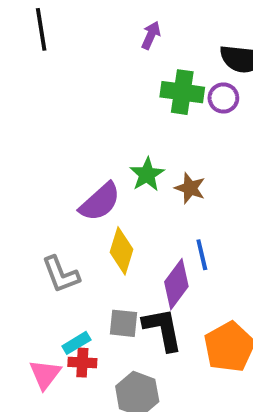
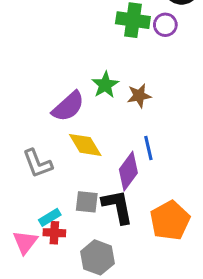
brown star: (190, 188) -> (139, 96), turned -30
yellow diamond: (122, 251) -> (85, 145), turned -48

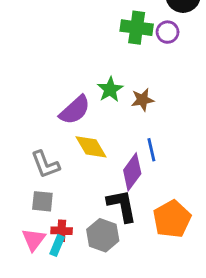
gray square: (87, 202) -> (42, 201), moved
cyan rectangle: (50, 217) -> (57, 245), moved, turned -36
gray hexagon: (98, 257) -> (103, 235), moved

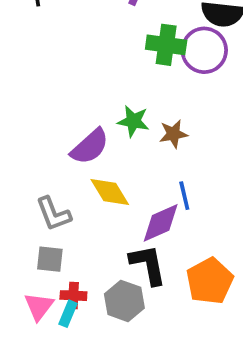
purple circle: (168, 32) -> (204, 50), size x1.6
green star: (110, 89) -> (133, 121), turned -30
purple diamond: (132, 172) -> (161, 223), turned 30

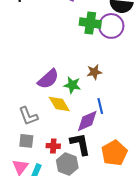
green star: (133, 121) -> (72, 85), moved
red cross: (73, 296) -> (53, 146), moved

